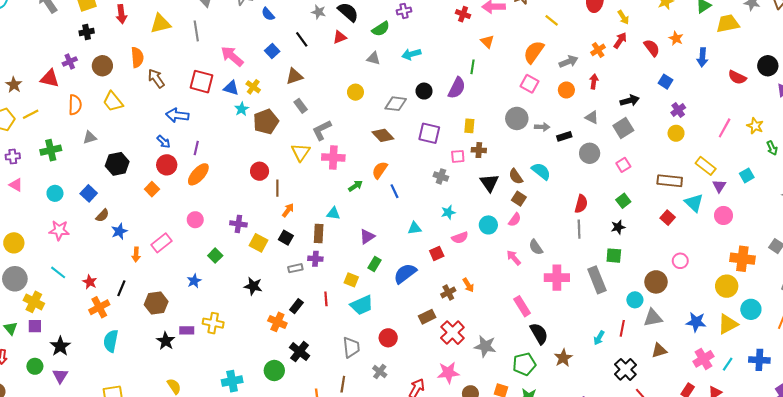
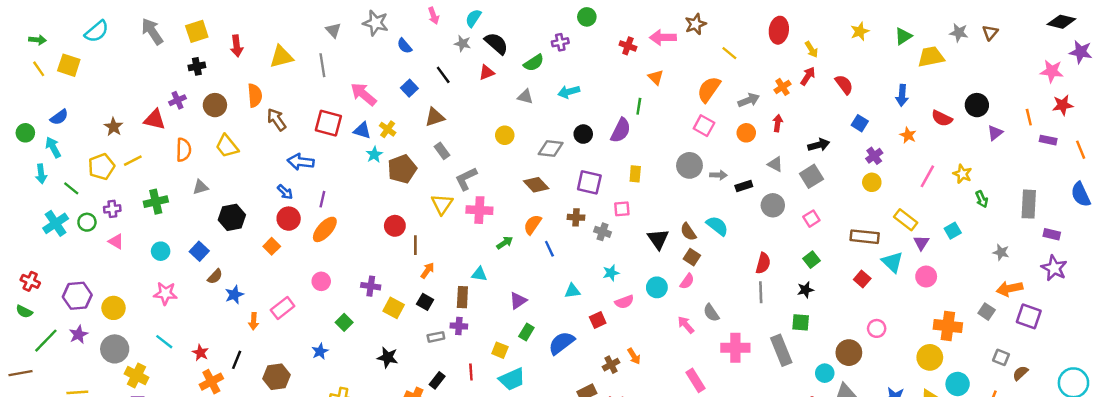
orange star: (676, 38) -> (908, 135), moved
brown cross: (479, 150) -> (576, 217), moved

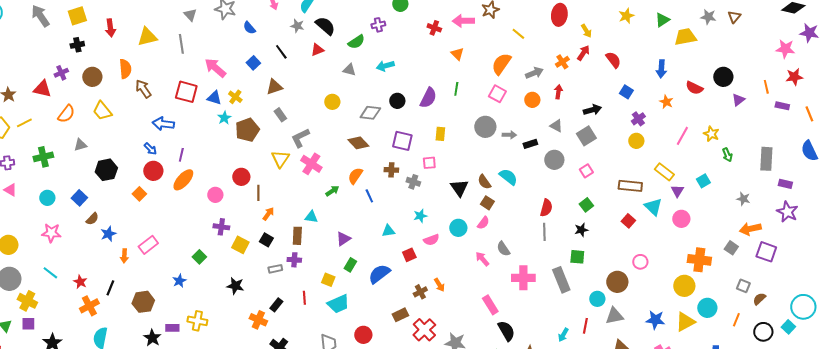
green line: (639, 106) -> (456, 89), moved
orange semicircle: (184, 150) -> (66, 114), turned 36
pink cross: (479, 210) -> (311, 164), turned 30
pink circle: (321, 281) -> (215, 195), moved

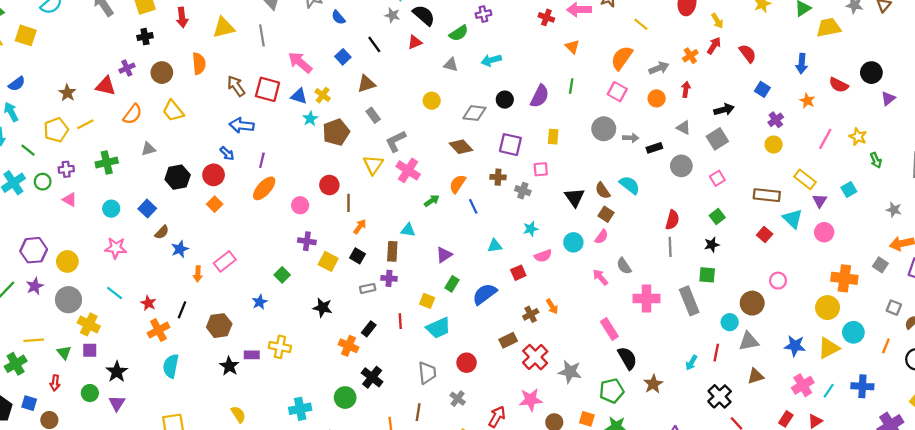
brown arrow: (143, 89) -> (236, 86), moved
red circle: (153, 171) -> (214, 175), moved

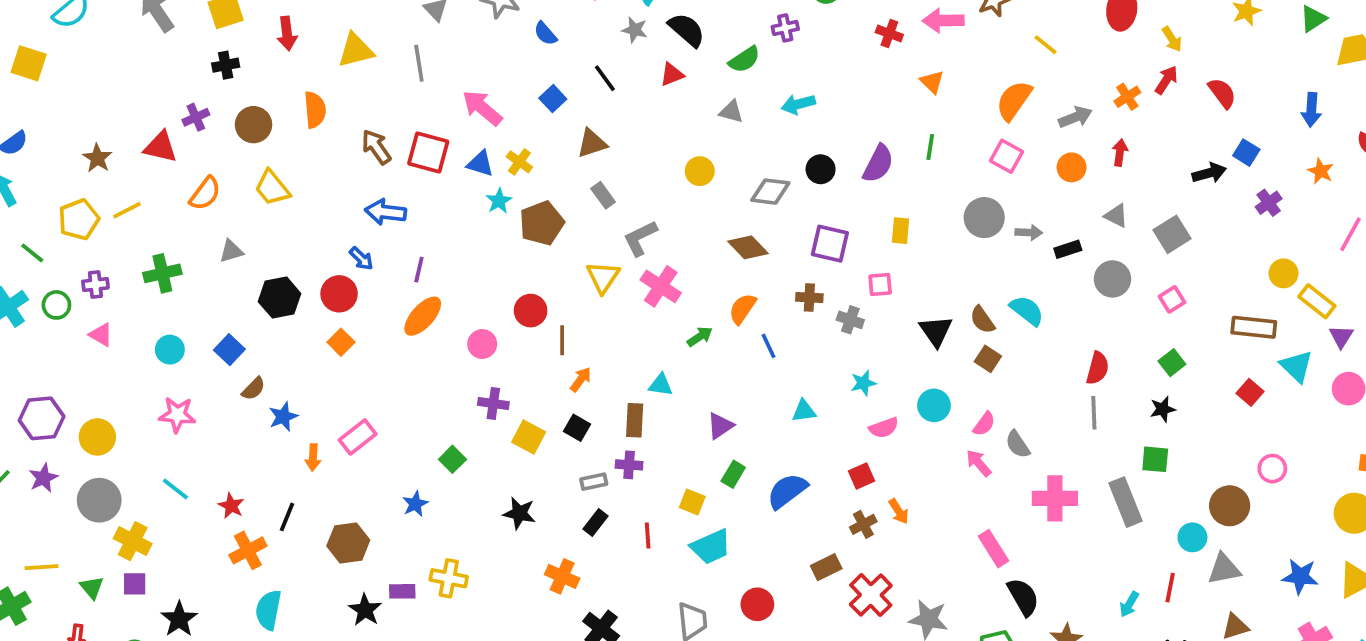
black arrow: (724, 110) -> (1209, 173), moved
yellow circle: (774, 145) -> (1284, 273), moved
pink semicircle: (601, 237) -> (984, 424), moved
red square: (518, 273) -> (861, 476), moved
black rectangle: (369, 329) -> (596, 523), moved

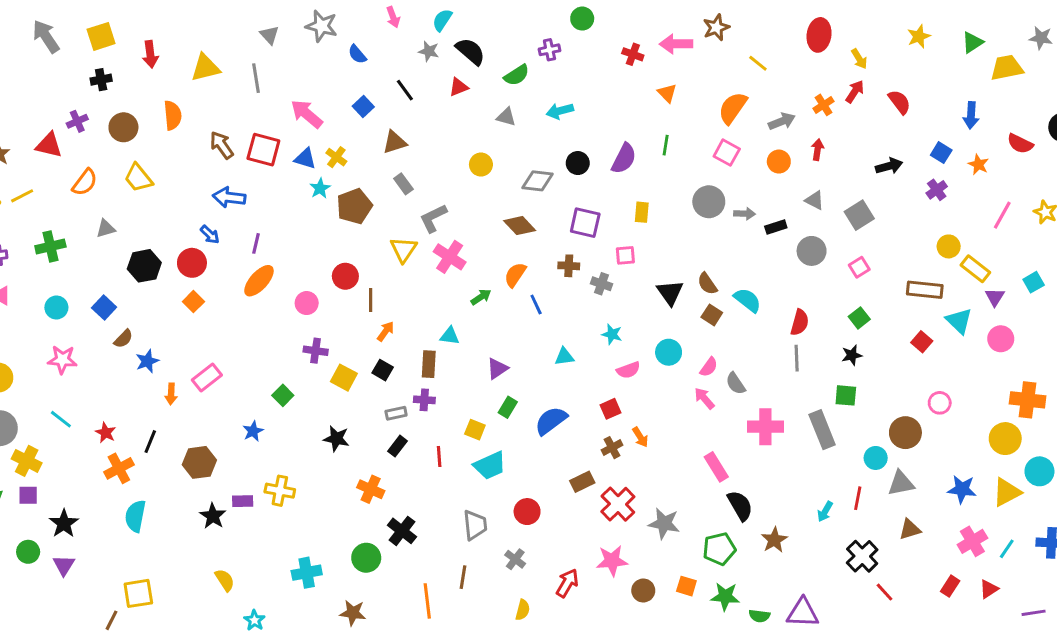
blue square: (1246, 153) -> (941, 153), moved
cyan semicircle: (1027, 311) -> (748, 300), moved
cyan star: (863, 383) -> (612, 334), turned 30

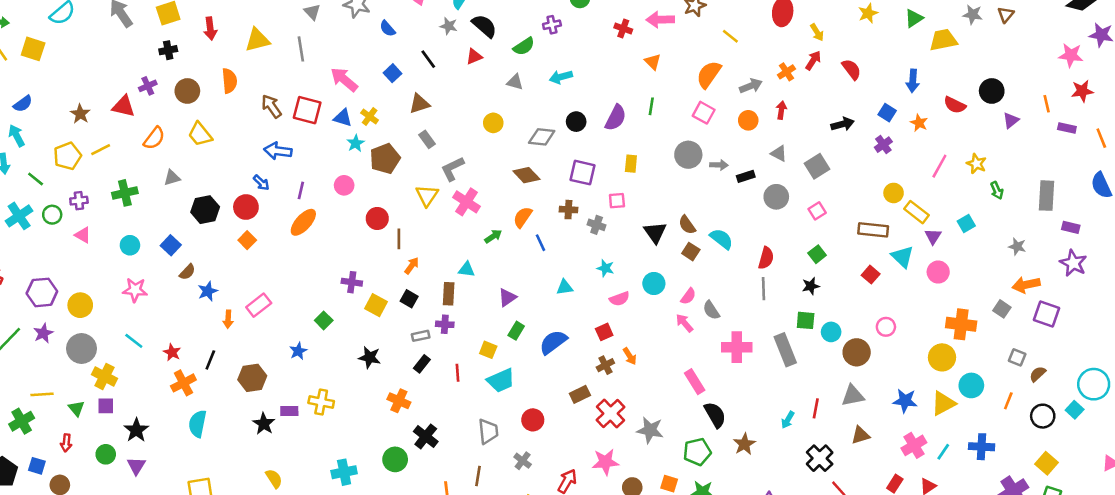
pink circle: (307, 303) -> (344, 185), moved
cyan circle: (876, 458) -> (831, 332), moved

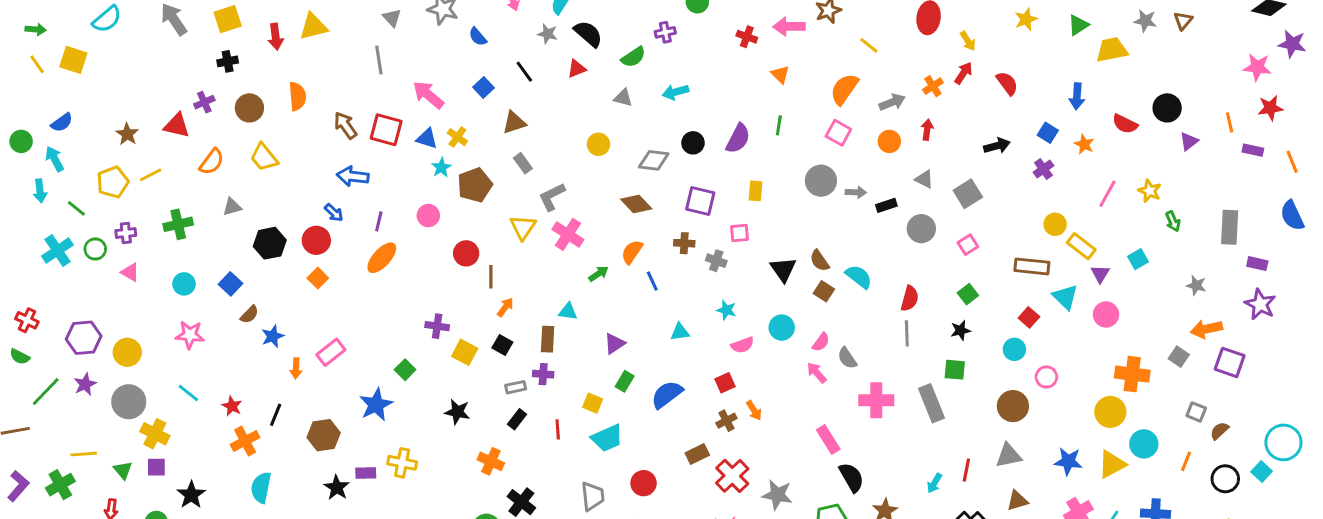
yellow triangle: (257, 40) -> (313, 27), moved
cyan circle: (831, 332) -> (1014, 349), moved
blue star: (298, 351) -> (376, 405), size x1.6

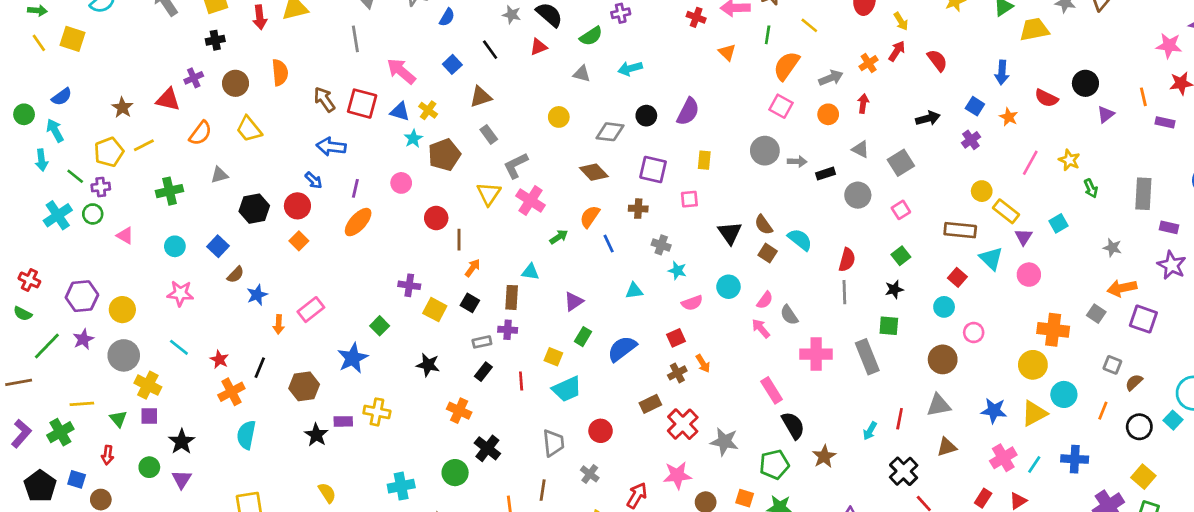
blue semicircle: (478, 37) -> (447, 17), turned -108
green line: (779, 125) -> (768, 35), moved
purple cross: (126, 233) -> (101, 187), moved
gray cross: (716, 261) -> (661, 245), moved

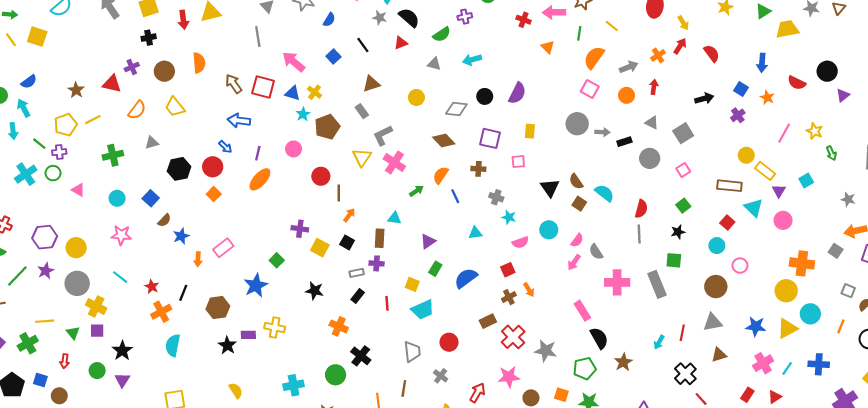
brown triangle: (481, 97) -> (371, 84), moved
pink arrow: (761, 328) -> (574, 262), turned -105

